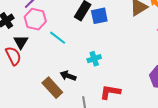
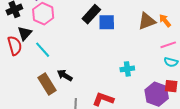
cyan line: (58, 38) -> (43, 50), moved
cyan cross: (94, 59) -> (127, 69), moved

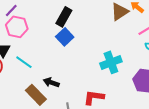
blue square: (107, 22) -> (65, 37), moved, turned -30
cyan cross: (127, 69) -> (111, 62), size x1.5

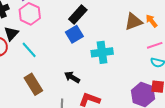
cyan cross: (111, 62) -> (102, 52), moved
black arrow: (51, 82) -> (72, 77), moved

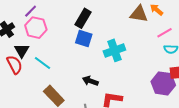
brown triangle: (133, 22) -> (139, 14), turned 42
blue square: (74, 34) -> (84, 38), turned -30

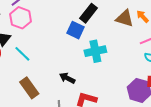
black rectangle: (83, 18) -> (89, 13), moved
blue square: (84, 38) -> (75, 30), moved

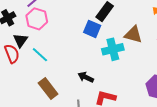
brown triangle: (125, 18) -> (133, 35), moved

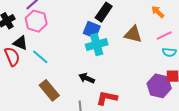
black triangle: (20, 40) -> (20, 43), turned -42
cyan cross: (113, 49) -> (97, 45), moved

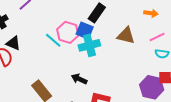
orange arrow: (158, 12) -> (151, 13), turned 144
pink hexagon: (36, 21) -> (68, 32), moved
cyan line: (40, 57) -> (53, 40), moved

